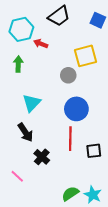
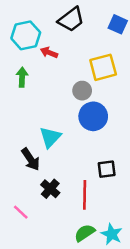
cyan triangle: (32, 103) -> (50, 137), moved
blue circle: (76, 109) -> (93, 116), moved
red line: (70, 139) -> (85, 195), moved
black square: (94, 151) -> (107, 169), moved

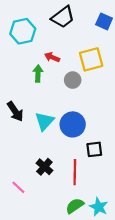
red arrow: (49, 53) -> (52, 57), moved
green arrow: (22, 77) -> (38, 74), moved
blue circle: (93, 116) -> (73, 124), moved
black arrow: (31, 159) -> (15, 111), moved

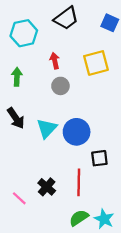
red arrow: (52, 57) -> (55, 61), turned 56
green arrow: (38, 74) -> (17, 77), moved
gray circle: (73, 80) -> (60, 86), moved
black cross: (44, 167) -> (47, 187), moved

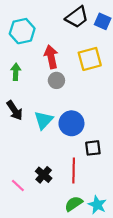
black trapezoid: (66, 18) -> (77, 17), moved
red arrow: (55, 61) -> (51, 57), size x1.5

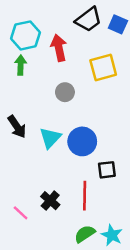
red arrow: (51, 57) -> (59, 48), moved
green arrow: (16, 72) -> (21, 65), moved

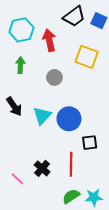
green arrow: (21, 65) -> (20, 65), moved
yellow square: (103, 68) -> (87, 57), turned 35
cyan star: (112, 235) -> (94, 197), turned -30

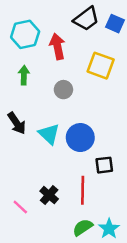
cyan triangle: (42, 116) -> (49, 134), turned -30
cyan star: (94, 197) -> (109, 229), turned -30

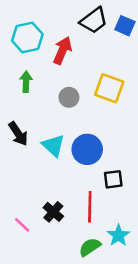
red arrow: (57, 46) -> (62, 50), turned 35
yellow square: (101, 66) -> (109, 88), moved
cyan star: (109, 229) -> (118, 235), moved

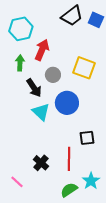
red arrow: (62, 50) -> (42, 50), moved
black arrow: (18, 134) -> (34, 88), moved
blue circle: (87, 149) -> (67, 103), moved
pink line: (22, 225) -> (17, 182), moved

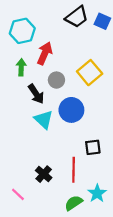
yellow square: (84, 68) -> (90, 73), turned 30

